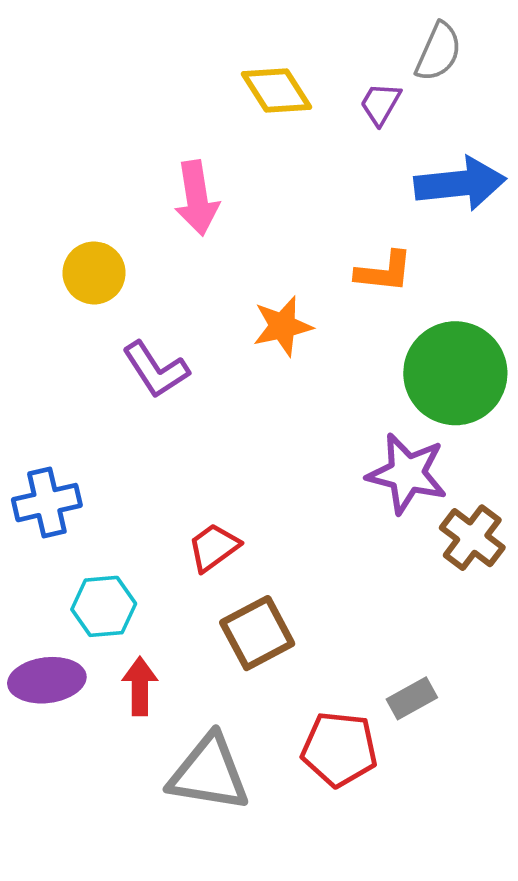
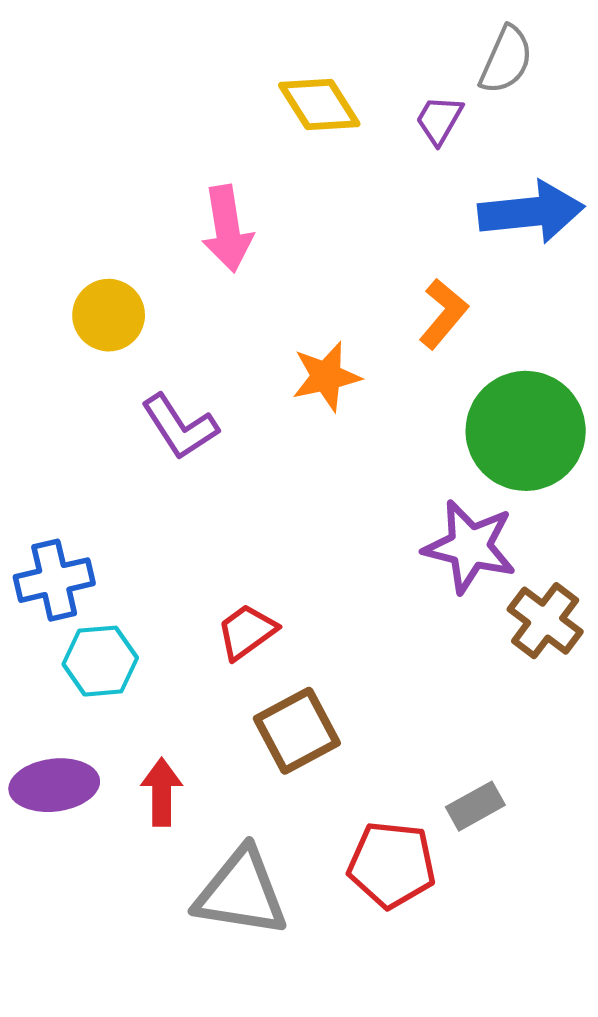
orange L-shape: (384, 272) -> (443, 314), turned -56
cyan hexagon: (104, 606) -> (100, 661), moved

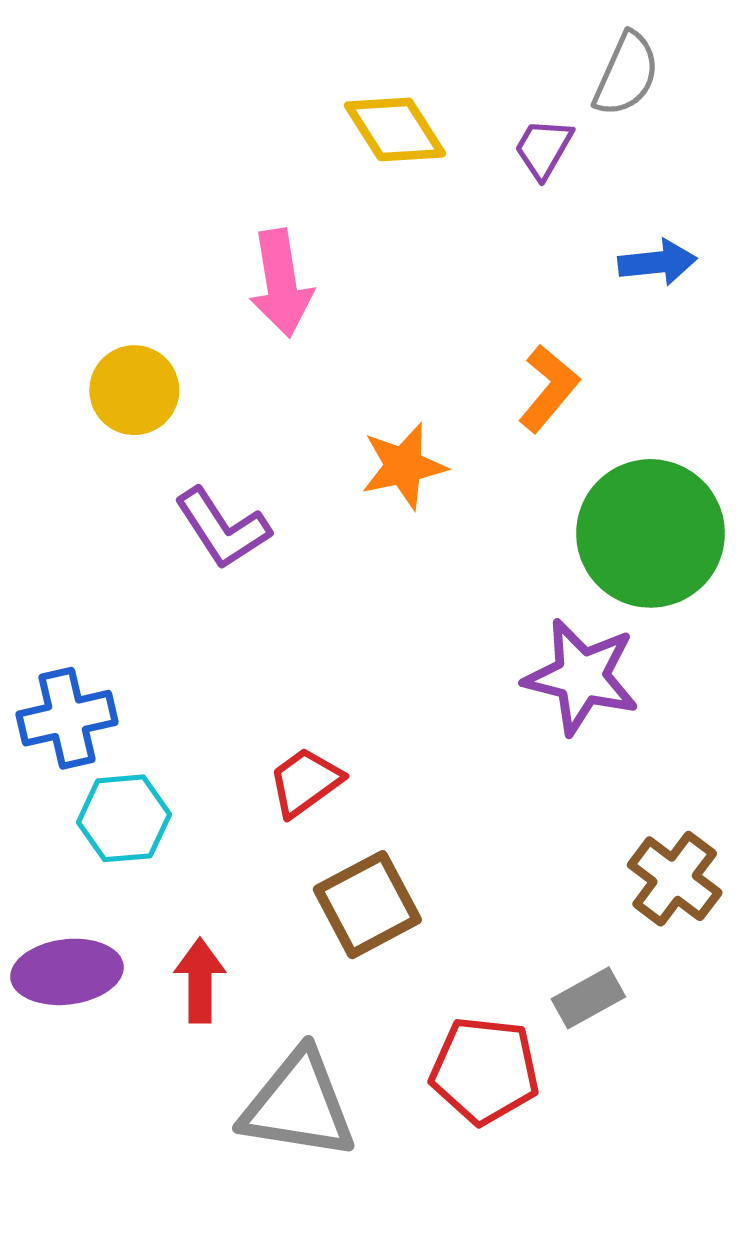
blue arrow: (531, 212) -> (657, 262), size x0.6
brown cross: (545, 621) -> (675, 879), moved

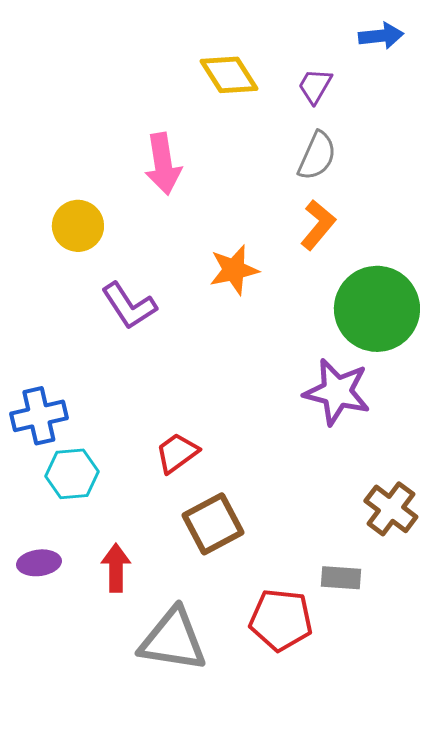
gray semicircle: (626, 74) -> (317, 156), moved
blue arrow: (657, 262) -> (381, 36), moved
purple ellipse: (67, 972) -> (39, 563), size x0.7
gray rectangle: (588, 998) -> (341, 578), turned 33

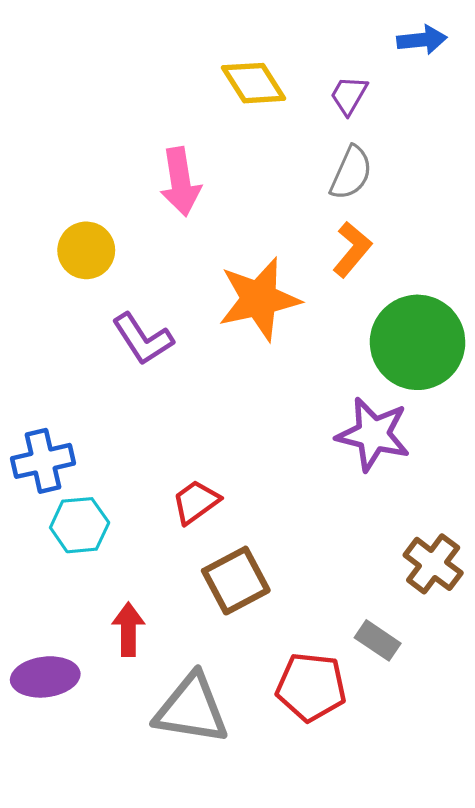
orange star: (234, 270) -> (259, 299), size x1.5
purple ellipse: (39, 563) -> (45, 677), moved, size x1.4
gray rectangle: (341, 578) -> (378, 640), turned 30

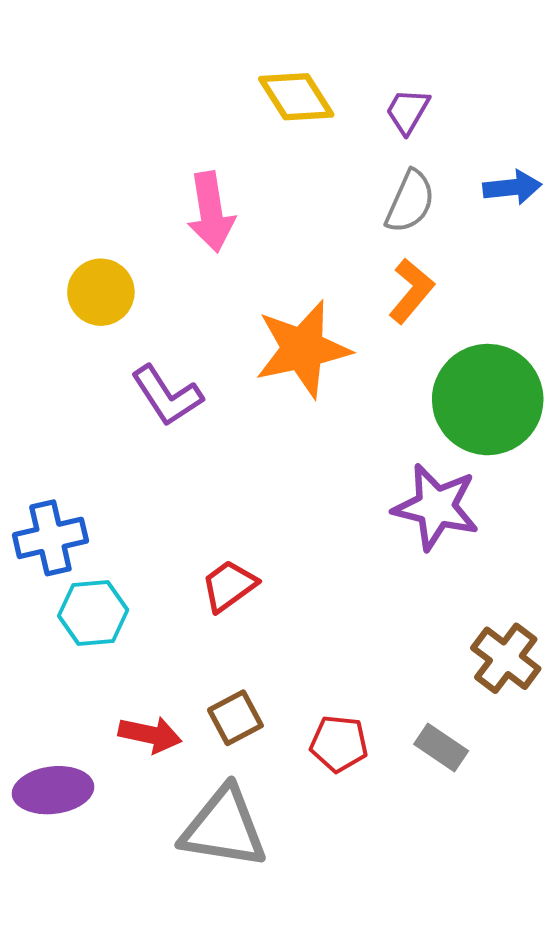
blue arrow: (422, 40) -> (512, 187), moved
brown square: (236, 581) -> (235, 718), moved, size x0.7
red arrow: (128, 629) -> (150, 735), turned 102
red pentagon: (311, 687) -> (339, 744), moved, size x0.7

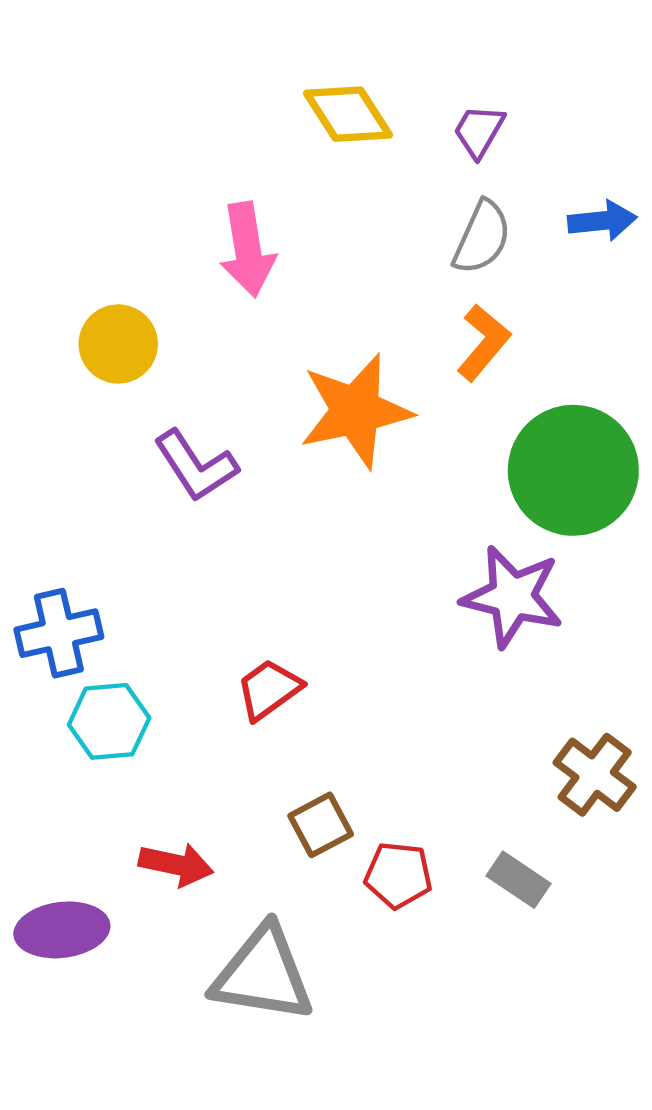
brown square: (235, 718) -> (321, 825), moved

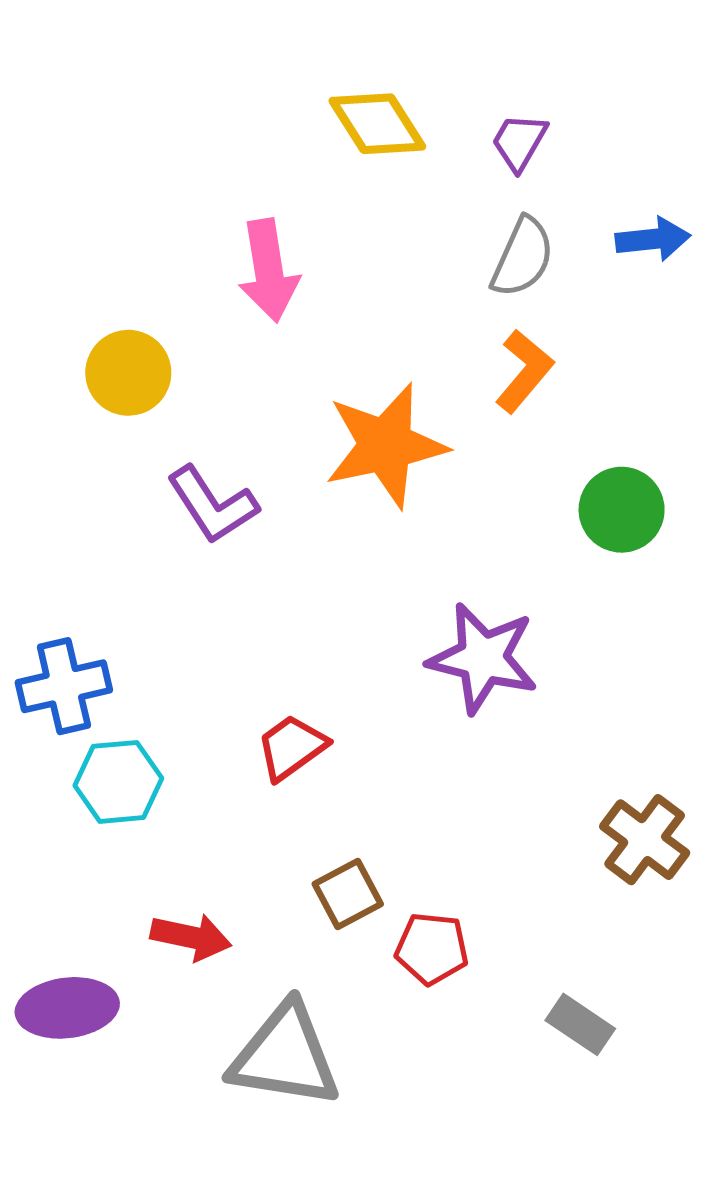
green circle: (573, 470) -> (622, 510), size x0.6
purple star: (512, 597) -> (483, 658), moved
gray rectangle: (519, 880) -> (580, 1024), moved

